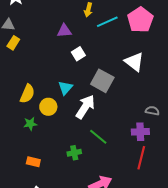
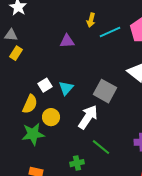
white square: (78, 54) -> (45, 85), moved
cyan triangle: (65, 88) -> (66, 88), moved
green star: (30, 124) -> (33, 134), size x1.6

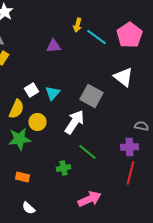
cyan line: (110, 32) -> (96, 37), turned 60

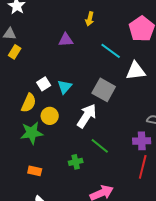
cyan line: (96, 37) -> (111, 51), moved
white triangle: (124, 77) -> (136, 71), turned -45

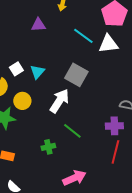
white triangle: (136, 71) -> (108, 44), moved

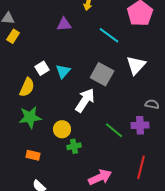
white triangle: (108, 44) -> (136, 65), moved, turned -40
yellow circle: (22, 101) -> (62, 129), moved
green line: (72, 131) -> (114, 130), moved
red line: (115, 152) -> (141, 167), moved

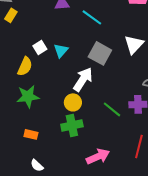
cyan line: (109, 35) -> (92, 17), moved
yellow circle: (62, 129) -> (73, 102), moved
green cross: (74, 146) -> (72, 125), size x1.5

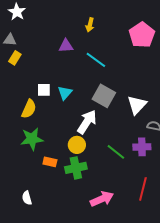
white triangle: (134, 44) -> (137, 105), moved
white square: (40, 47) -> (44, 90), turned 32
orange rectangle: (31, 134) -> (50, 162), moved
white semicircle: (37, 165) -> (27, 198), moved, turned 32

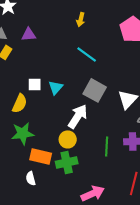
purple triangle: (66, 46) -> (29, 34), moved
green line: (116, 152) -> (107, 146), turned 54
orange rectangle: (50, 162) -> (41, 156), size x1.5
white semicircle: (27, 198) -> (31, 178), moved

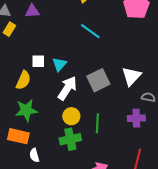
gray square: (95, 90) -> (98, 80), moved, turned 35
white arrow: (78, 116) -> (67, 88), moved
green line: (107, 146) -> (97, 123), moved
orange rectangle: (41, 156) -> (18, 136), moved

